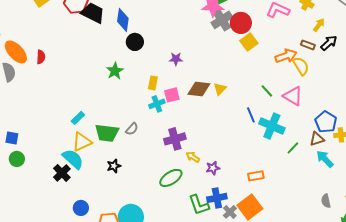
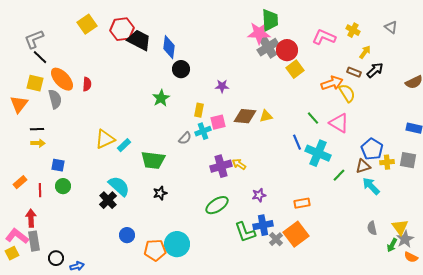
yellow triangle: (220, 89) -> (266, 116), turned 32
gray semicircle: (132, 129) -> (185, 138), moved
yellow triangle: (82, 142) -> (105, 139), moved
yellow arrow: (193, 157) -> (239, 164), moved

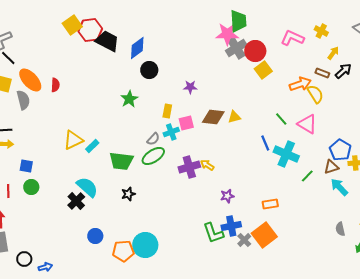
yellow square: (87, 24) -> (72, 25), moved
blue diamond: (169, 47) -> (137, 48), turned 45
green ellipse: (217, 205) -> (153, 156), moved

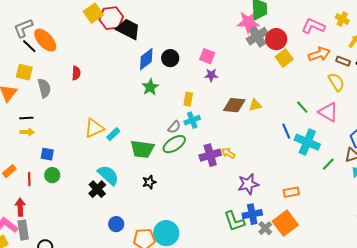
blue diamond: (137, 48) -> (146, 59), moved
orange ellipse: (30, 80) -> (45, 40), moved
orange arrow: (300, 84) -> (319, 54), moved
pink square: (186, 123) -> (207, 56), moved, turned 35
purple star: (227, 196) -> (248, 184), size x1.5

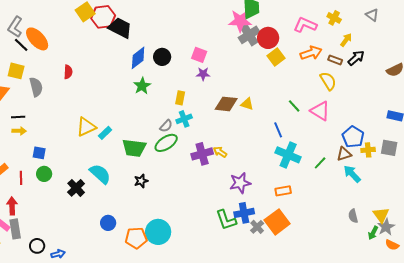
gray L-shape: (23, 28) -> (15, 27), turned -35
yellow triangle: (255, 105) -> (247, 104), turned 32
cyan cross: (307, 142) -> (288, 155), moved
black cross: (97, 189) -> (76, 188), moved

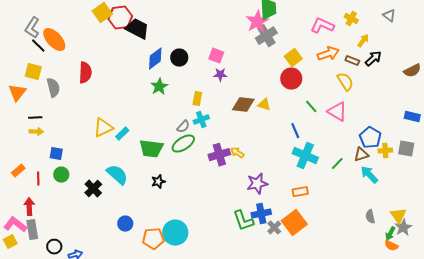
pink star: (240, 21) -> (257, 22), turned -30
red circle: (268, 38) -> (291, 79), moved
red semicircle: (68, 72) -> (85, 73), size x1.5
orange semicircle: (392, 245) -> (391, 246), moved

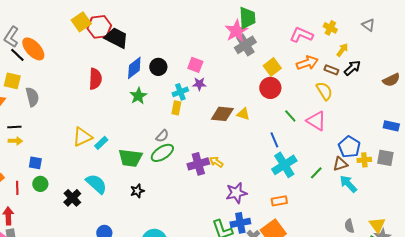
red semicircle: (85, 73) -> (95, 79), moved
cyan cross: (201, 120) -> (180, 92), moved
cyan cross: (305, 156) -> (284, 165), turned 35

